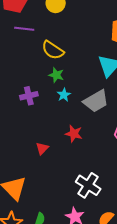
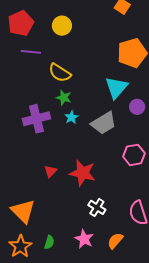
purple cross: (29, 96) -> (36, 119), size x1.5
red star: (74, 134) -> (83, 173), moved, size x1.5
white cross: (88, 185) -> (97, 207), size x0.7

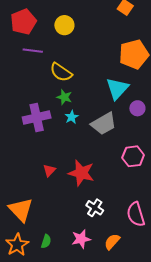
pink star: (84, 239) -> (81, 239), turned 30

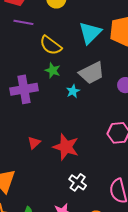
cyan triangle: (117, 89) -> (90, 33), moved
cyan star: (72, 117) -> (73, 91), moved
gray trapezoid: (104, 124) -> (92, 73), moved

